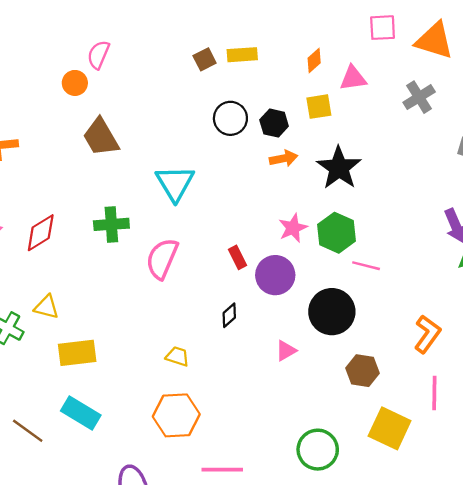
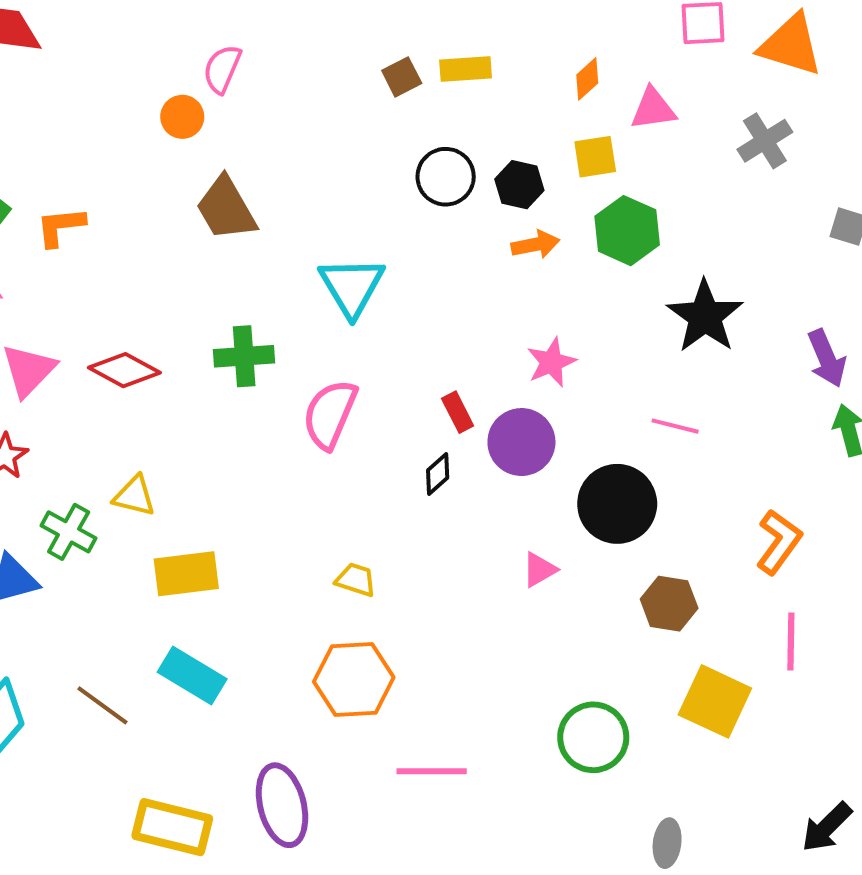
black star: (339, 168) -> (705, 316), moved
red diamond: (41, 233) -> (124, 370), turned 60
green hexagon: (337, 233) -> (627, 231), moved
black diamond: (229, 315) -> (438, 474), moved

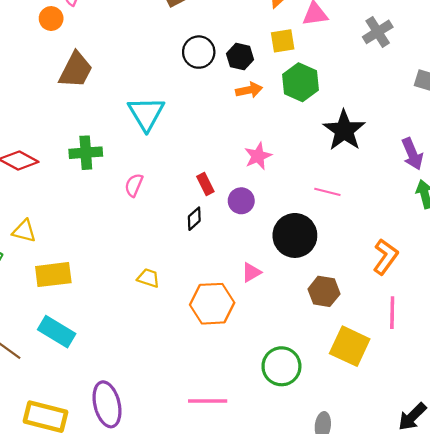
brown trapezoid: (226, 209) -> (76, 70), turned -123
pink semicircle: (330, 414) -> (134, 185), size x0.6
purple circle: (521, 442) -> (241, 201), size x0.7
orange hexagon: (354, 679) -> (212, 304), moved
pink line: (432, 771) -> (208, 401), moved

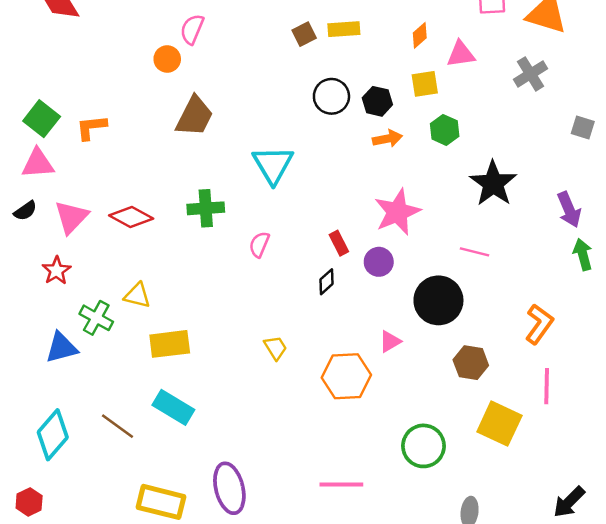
green hexagon: (300, 82) -> (445, 130), size x0.7
pink star: (258, 156) -> (397, 212), size x1.5
yellow trapezoid: (148, 278) -> (275, 348), turned 40

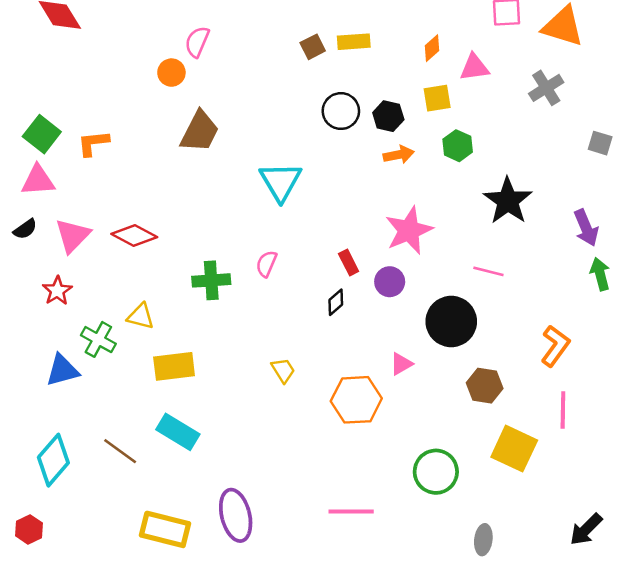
green cross: (206, 208) -> (211, 280), moved

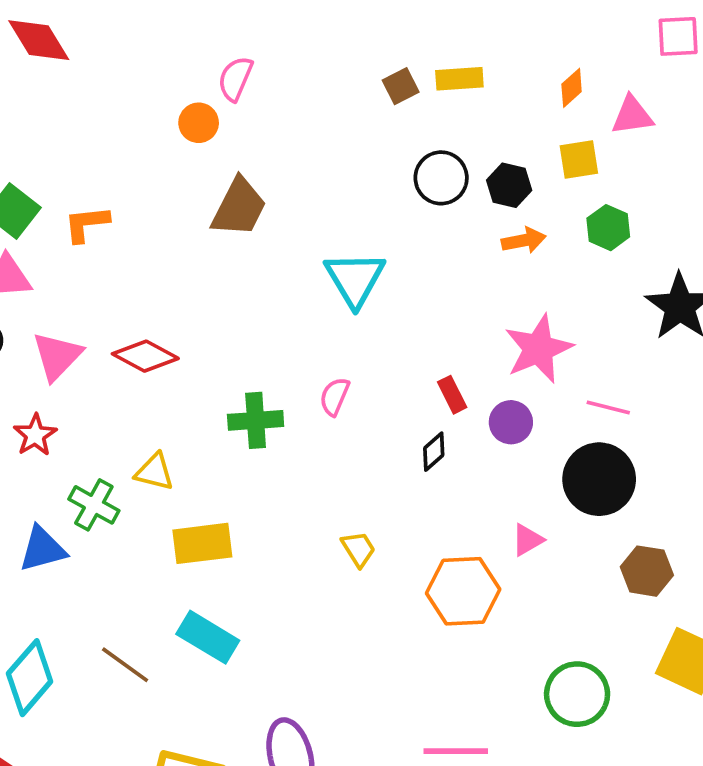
pink line: (488, 271) -> (608, 408), moved

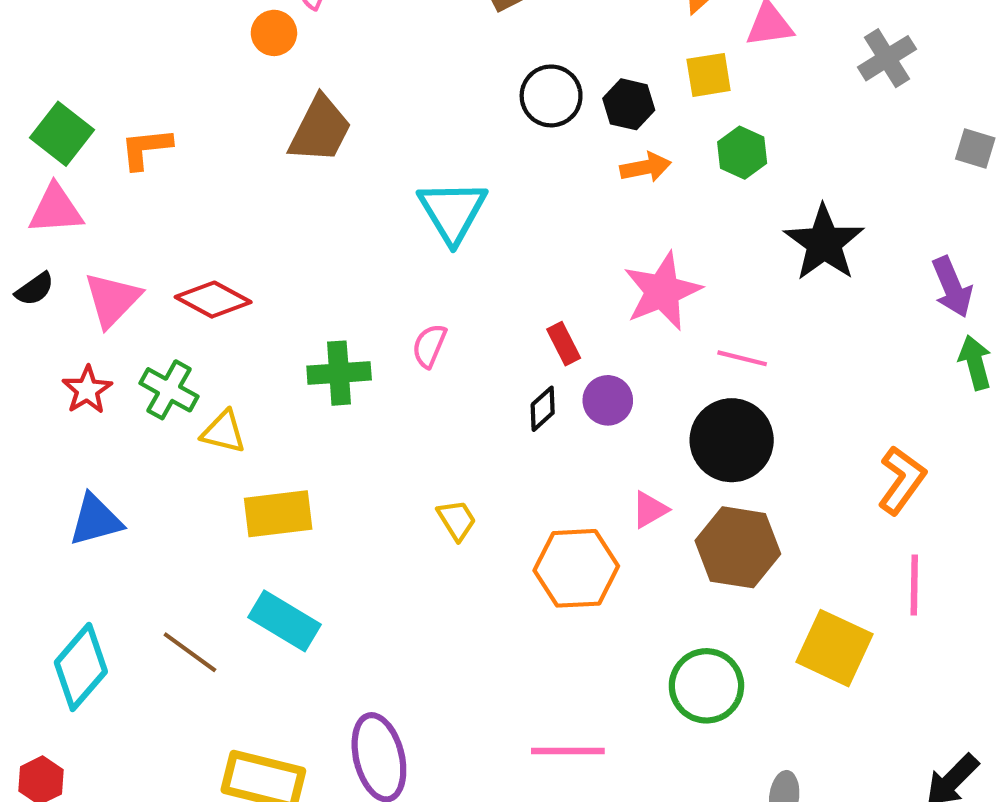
purple circle: (511, 422) -> (608, 400), moved
green cross: (94, 505) -> (169, 390), moved
brown hexagon: (647, 571) -> (738, 547), moved, size x1.4

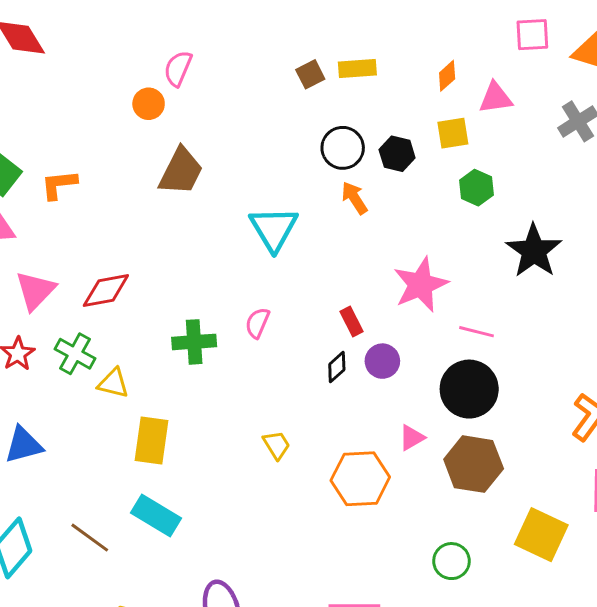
orange arrow: (646, 167) -> (354, 198), moved, turned -112
red diamond: (213, 300) -> (106, 291), turned -39
yellow rectangle: (278, 514) -> (152, 441), turned -75
green circle: (706, 686) -> (451, 561), size x0.7

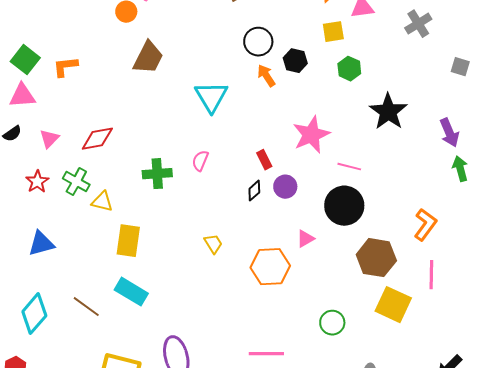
black hexagon: (397, 154) -> (295, 61), moved
pink triangle: (35, 291) -> (49, 139), size x0.7
brown hexagon: (474, 464) -> (376, 258), moved

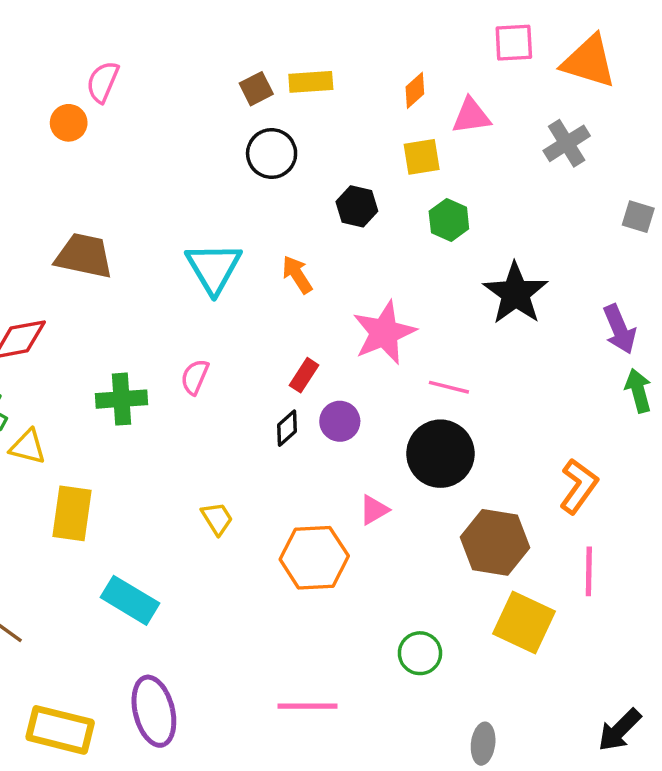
black circle: (258, 42) -> (272, 154), moved
brown trapezoid: (148, 58) -> (84, 256), moved, turned -105
orange arrow: (266, 76) -> (297, 275), moved
red rectangle: (264, 160) -> (304, 375), turned 60
cyan rectangle: (131, 292) -> (130, 600), moved

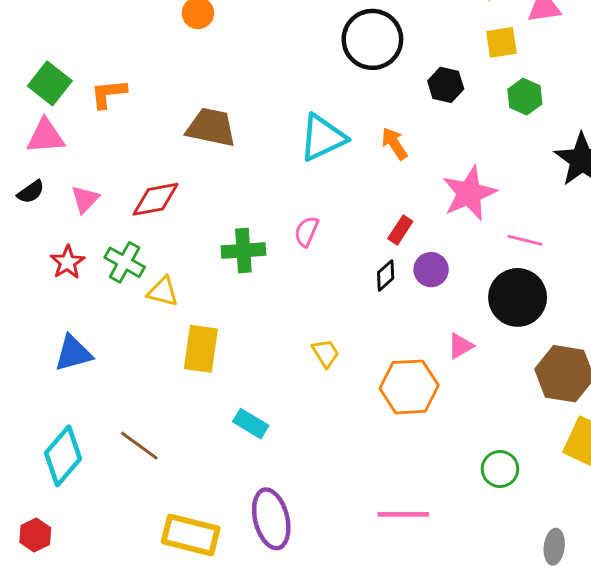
black circle: (272, 154) -> (372, 39), size x1.4
cyan triangle: (214, 268) -> (323, 138), turned 36
cyan rectangle: (130, 600) -> (251, 424), size x0.7

